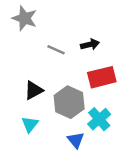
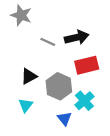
black arrow: (90, 44) -> (77, 37), size x1.5

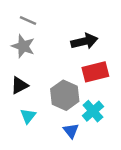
gray star: (21, 15) -> (23, 46), moved
gray line: (48, 42) -> (28, 21), moved
black triangle: (29, 76) -> (19, 85), moved

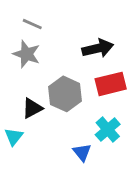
black triangle: (19, 85) -> (32, 108), moved
gray hexagon: (65, 95) -> (65, 94), moved
cyan triangle: (28, 116) -> (14, 137), moved

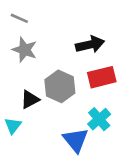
gray line: (32, 24) -> (19, 18), moved
blue triangle: (82, 152) -> (76, 140), size x1.5

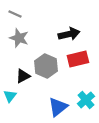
cyan cross: (99, 119) -> (86, 100), moved
blue triangle: (76, 140) -> (58, 107), turned 30

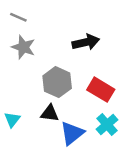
red rectangle: (78, 59) -> (101, 90), moved, turned 45
black triangle: (23, 76) -> (50, 113), moved, turned 35

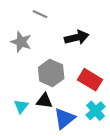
gray line: (18, 17) -> (40, 14), moved
cyan triangle: (12, 120) -> (21, 106), moved

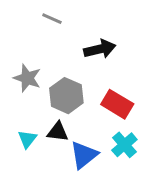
gray star: (21, 42) -> (27, 78), moved

